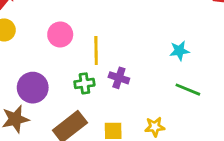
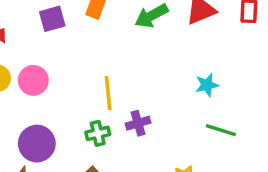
pink circle: (60, 34) -> (33, 80), moved
purple cross: (119, 78) -> (138, 123), turned -30

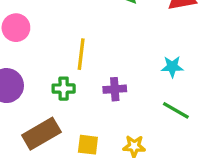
purple cross: (138, 123) -> (115, 89), moved

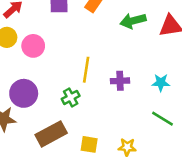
green cross: (64, 89) -> (71, 97), turned -30
purple cross: (115, 89) -> (120, 81), moved

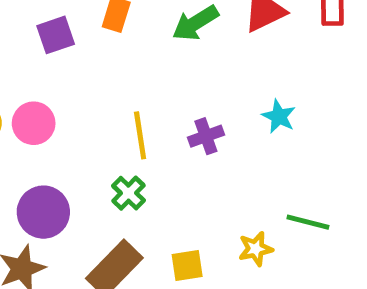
cyan star: (161, 83) -> (279, 116), turned -30
green line: (163, 119) -> (308, 222), moved

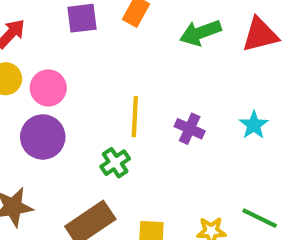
purple cross: (206, 136) -> (190, 129), turned 32
purple circle: (43, 212) -> (43, 137), moved

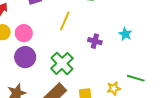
yellow line: (135, 117) -> (65, 21), moved, turned 30
green cross: (115, 163) -> (62, 63), size x1.6

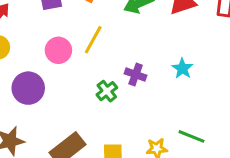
pink circle: (24, 33) -> (58, 50), moved
green cross: (62, 63) -> (107, 91), moved, size x0.6

